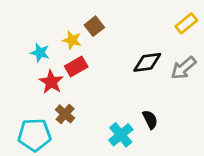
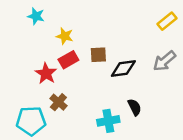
brown square: (94, 26) -> (98, 55), moved, turned 35
cyan star: (40, 53) -> (36, 16), moved
black diamond: (147, 62) -> (123, 68), moved
cyan cross: (121, 135) -> (108, 121), turned 30

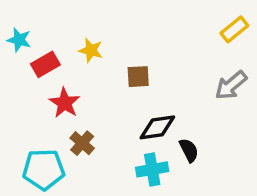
cyan star: (36, 16) -> (19, 40), moved
red rectangle: (68, 60) -> (45, 64), moved
black diamond: (123, 68) -> (157, 127), moved

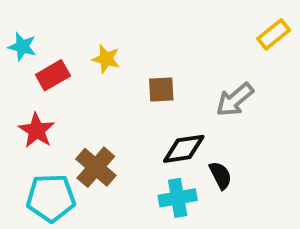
gray arrow: (231, 85) -> (235, 100), moved
red star: (65, 103) -> (37, 130), moved
brown cross: (82, 143) -> (96, 167), size x1.4

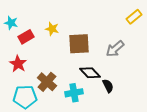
brown square: (161, 90) -> (79, 44), size x1.6
black diamond: (184, 149) -> (90, 73), turned 55
cyan cross: (178, 198) -> (74, 93), moved

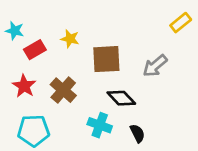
brown cross: (47, 82) -> (63, 90), moved
black semicircle: (108, 86) -> (137, 133), moved
cyan cross: (74, 93) -> (100, 125), turned 30

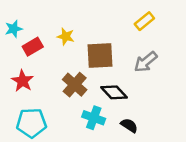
yellow rectangle: (181, 23) -> (144, 21), moved
cyan star: (15, 31) -> (14, 29), turned -30
brown cross: (63, 90) -> (75, 85), moved
black semicircle: (137, 133) -> (129, 125), turned -30

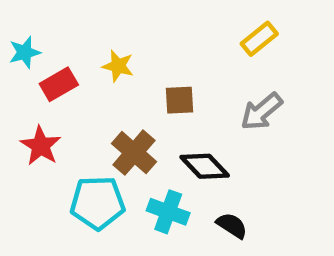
brown square: (100, 55) -> (180, 100), size x0.6
cyan pentagon: (31, 123) -> (98, 203), moved

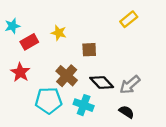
gray arrow: (262, 112) -> (130, 85), moved
black semicircle: (232, 225) -> (126, 112), moved

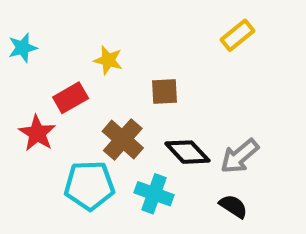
red rectangle: (29, 42) -> (71, 98), moved

